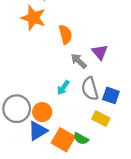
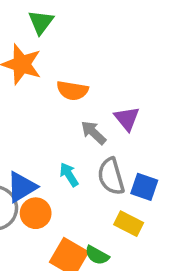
orange semicircle: (65, 34) -> (72, 91), turned 114
cyan arrow: (63, 88) -> (69, 175), turned 112
blue triangle: (38, 131) -> (22, 187), moved

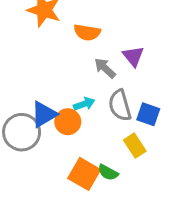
cyan arrow: (69, 175) -> (84, 104), turned 102
orange circle: (36, 213) -> (68, 122), moved
yellow rectangle: (129, 224) -> (135, 146), turned 30

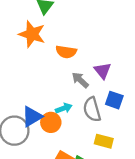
blue square: (148, 114) -> (114, 100), moved
yellow rectangle: (135, 146) -> (104, 141), turned -42

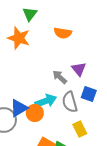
orange semicircle: (66, 52) -> (63, 33), moved
cyan arrow: (64, 108) -> (46, 101), size x1.5
yellow rectangle: (104, 141) -> (80, 129), turned 49

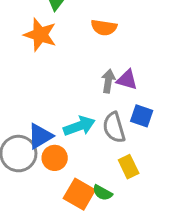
purple triangle: (79, 69) -> (127, 80), turned -35
gray arrow: (60, 77) -> (108, 81), moved, turned 56
orange circle: (35, 113) -> (55, 158), moved

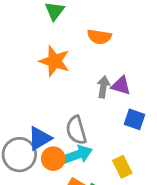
orange star: (40, 35) -> (55, 61), moved
cyan arrow: (79, 126) -> (78, 155), moved
gray semicircle: (114, 127) -> (76, 130), moved

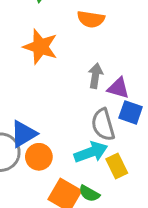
purple triangle: (121, 85) -> (118, 88), moved
gray semicircle: (76, 130) -> (103, 125), moved
cyan arrow: (78, 155) -> (91, 152), moved

